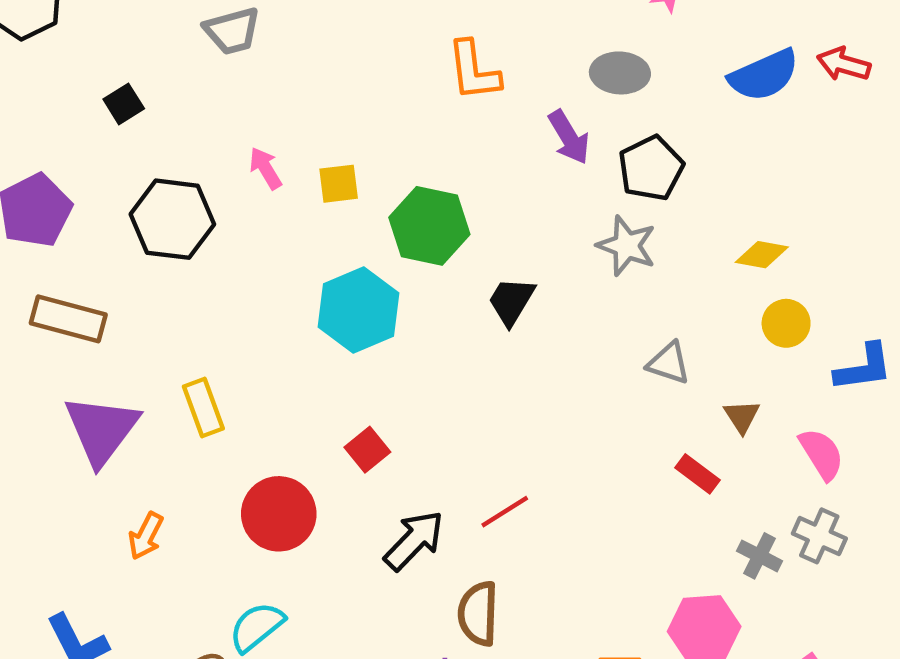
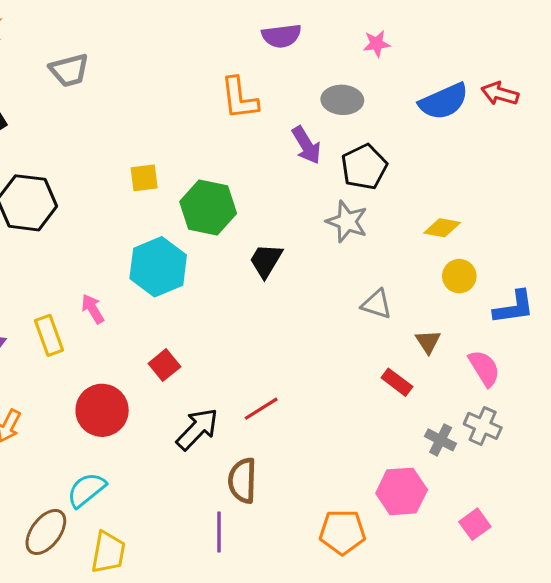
pink arrow: (265, 168) -> (93, 309), moved

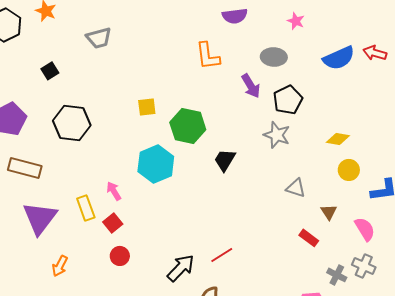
pink star: (377, 44) -> (296, 21), turned 30
red square: (164, 365) -> (113, 223), moved
red circle: (102, 410) -> (120, 256), size x0.6

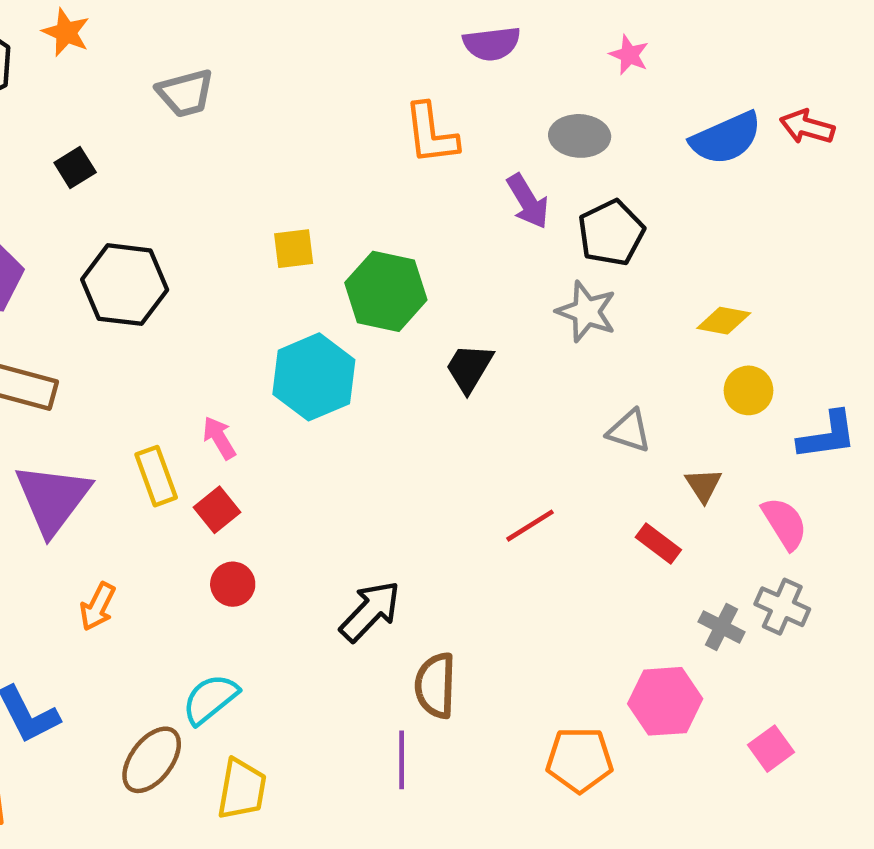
red line: (222, 255) -> (530, 526), moved

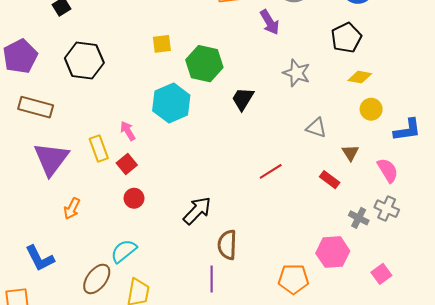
black pentagon: (611, 233) -> (346, 38), moved

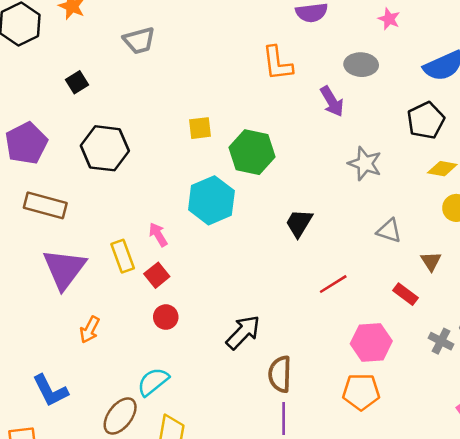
black trapezoid: (243, 99) -> (299, 223), moved
pink hexagon: (333, 252) -> (371, 342), moved
purple line: (212, 279) -> (284, 419), moved
orange pentagon: (293, 279) -> (361, 392), moved

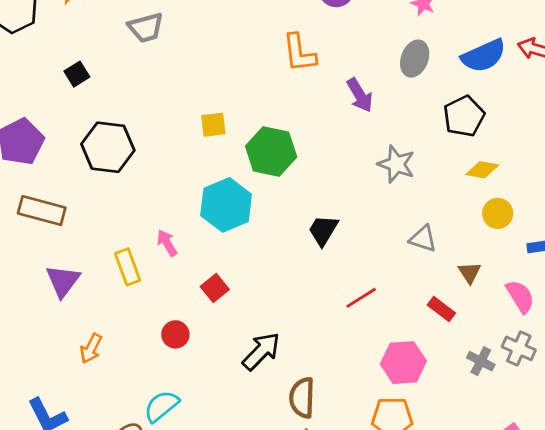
gray ellipse: (361, 65) -> (415, 59), moved, turned -72
purple triangle: (64, 269) -> (63, 281), size x0.7
red square: (157, 275) -> (215, 288), moved

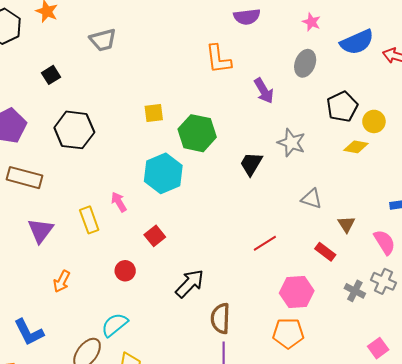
blue semicircle: (484, 56) -> (357, 42), moved
yellow circle: (498, 213) -> (374, 121), moved
black trapezoid: (323, 230) -> (251, 164), moved

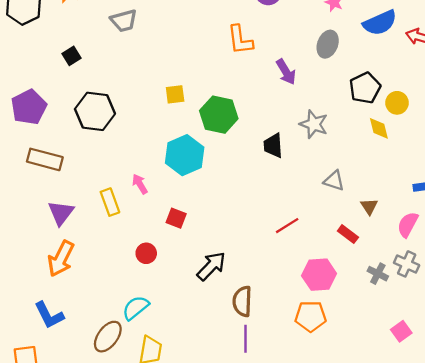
yellow diamond: (356, 147) -> (379, 128), turned 65
black trapezoid: (251, 164) -> (273, 146), turned -35
red square: (155, 236) -> (176, 218), turned -30
pink semicircle: (385, 242) -> (408, 224), turned -120
orange arrow: (62, 281) -> (61, 259), moved, size x1.6

